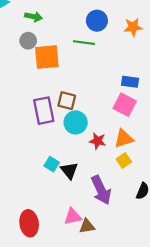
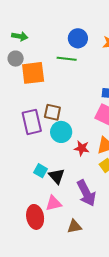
pink triangle: (73, 216) -> (54, 203), moved
red ellipse: (29, 223) -> (35, 217), moved

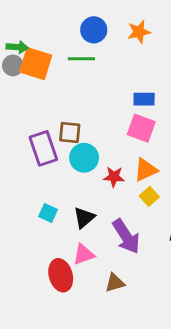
green arrow: (20, 36) -> (17, 47), moved
orange square: (33, 73) -> (36, 64), moved, turned 30
cyan square: (40, 171) -> (48, 213), moved
black triangle: (57, 176) -> (84, 218), turned 36

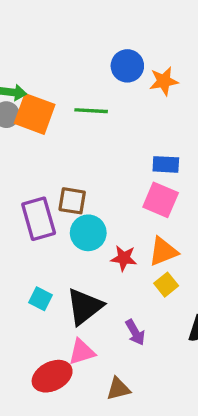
blue circle: (94, 30) -> (127, 66), moved
black triangle: (84, 218) -> (85, 307), size x1.4
purple arrow: (126, 236) -> (135, 332), size x0.6
red ellipse: (61, 275) -> (52, 376), turned 76

